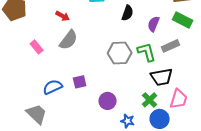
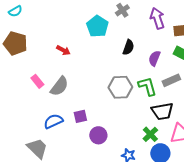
gray semicircle: (69, 40) -> (59, 86), moved
purple circle: (108, 101) -> (98, 135), moved

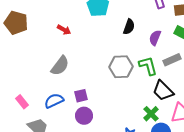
pink rectangle: (37, 81) -> (22, 102), moved
black trapezoid: (162, 111) -> (163, 91), turned 55
purple circle: (98, 135) -> (84, 116), moved

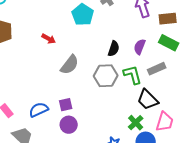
black semicircle: (129, 27) -> (114, 49), moved
gray semicircle: (60, 66) -> (70, 65), moved

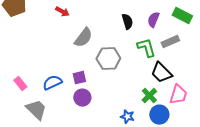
black semicircle: (114, 49) -> (127, 22), turned -35
gray hexagon: (106, 76) -> (108, 59), moved

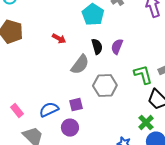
purple semicircle: (153, 20) -> (117, 47), moved
black semicircle: (127, 22) -> (97, 47), moved
purple circle: (82, 98) -> (70, 128), moved

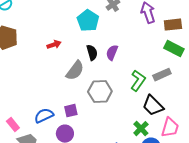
red arrow: (59, 39) -> (54, 45), turned -48
green L-shape: (143, 75) -> (138, 81), turned 50
pink rectangle: (17, 111) -> (13, 125), moved

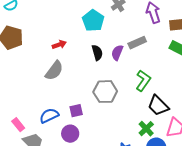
gray semicircle: (75, 71) -> (54, 71), moved
gray rectangle: (162, 75) -> (137, 43), moved

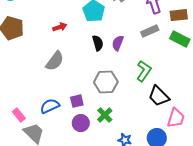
gray rectangle: (137, 43) -> (150, 31), moved
red arrow: (59, 45) -> (60, 27), moved
green cross: (146, 129) -> (105, 115), moved
purple circle: (70, 134) -> (81, 123), moved

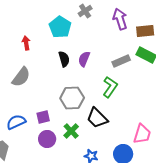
red arrow: (60, 27) -> (26, 43), turned -80
gray rectangle: (150, 31) -> (121, 61), moved
black trapezoid: (159, 96) -> (97, 118), moved

